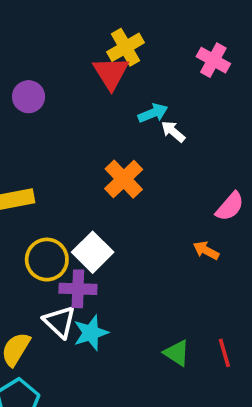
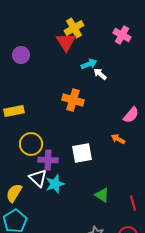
orange cross: (124, 179) -> (73, 100), turned -30
white square: (93, 252) -> (82, 153), moved, turned 35
red line: (224, 353) -> (133, 203), moved

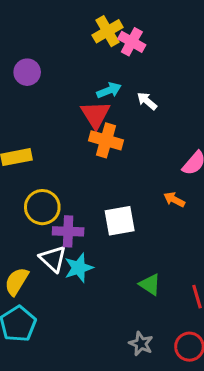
pink cross: (122, 35) -> (132, 42), moved
red triangle: (66, 42) -> (95, 115), moved
cyan arrow: (89, 64) -> (109, 90), moved

